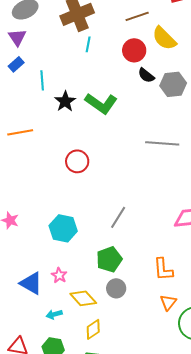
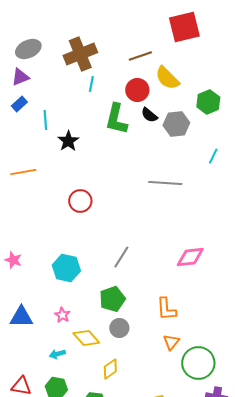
purple triangle: (17, 37) -> (20, 77), turned 42
green L-shape: (101, 103) -> (116, 119), moved, turned 68
blue triangle: (31, 283) -> (21, 317), moved, turned -30
yellow diamond: (93, 329) -> (110, 369), moved

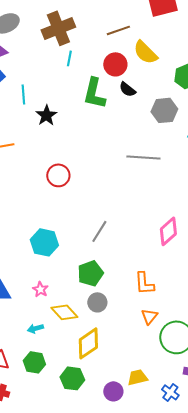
gray hexagon: (176, 124) -> (164, 110), moved
pink diamond: (190, 257) -> (168, 231), turned -36
yellow diamond: (110, 369) -> (88, 343), size x1.5

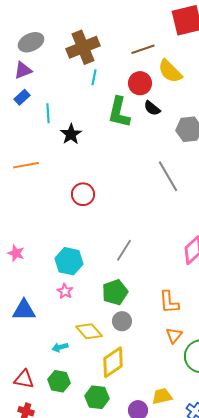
gray line: (143, 157) -> (168, 176), turned 56
pink star: (40, 289) -> (65, 291), moved

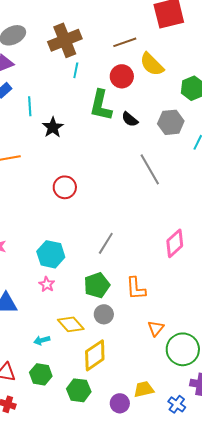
black semicircle: (152, 108) -> (130, 119), moved
orange L-shape: (169, 302) -> (136, 288), moved

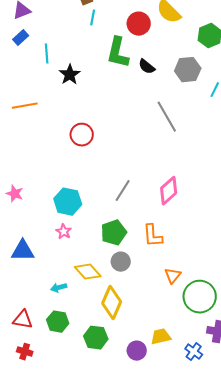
pink diamond: (175, 243) -> (169, 191), moved
yellow diamond: (95, 355) -> (112, 303), turned -32

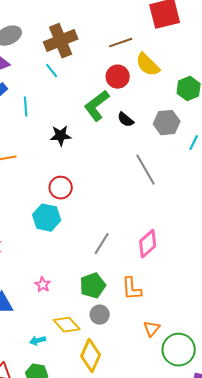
cyan line: (93, 18) -> (52, 71), moved, turned -49
green L-shape: (118, 53) -> (97, 106), turned 40
black star: (70, 75) -> (61, 136), moved, turned 30
cyan hexagon: (68, 202) -> (47, 218), moved

